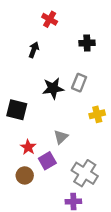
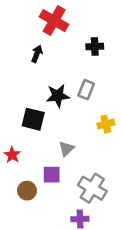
red cross: (50, 19) -> (54, 21), size x1.6
black square: (17, 110) -> (33, 119), moved
red star: (28, 147) -> (12, 155), moved
purple square: (47, 161) -> (52, 175), turned 30

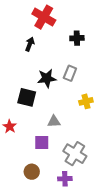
gray triangle: (66, 149) -> (54, 121), turned 40
brown circle: (27, 191) -> (32, 172), moved

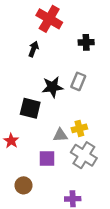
yellow cross: (86, 101) -> (79, 128), moved
gray cross: (75, 154) -> (84, 155), moved
brown circle: (32, 172) -> (23, 185), moved

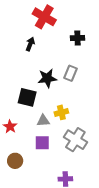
yellow cross: (79, 128) -> (61, 112), moved
gray triangle: (60, 135) -> (43, 121), moved
brown circle: (23, 185) -> (15, 161), moved

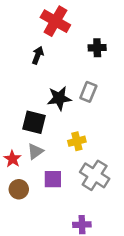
gray triangle: (43, 121) -> (35, 151), moved, turned -32
brown circle: (15, 161) -> (19, 189), moved

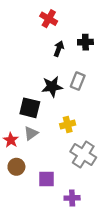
red cross: (55, 21) -> (49, 19), size x0.7
black arrow: (38, 55) -> (59, 49), moved
purple square: (53, 179) -> (46, 179), moved

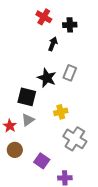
black cross: (85, 42) -> (70, 25), moved
black star: (52, 87) -> (47, 78), turned 30
purple square: (46, 179) -> (42, 161), turned 35

